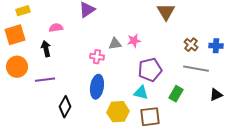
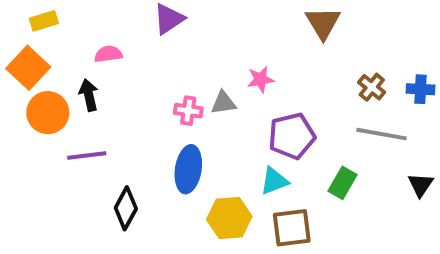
orange square: (15, 35) -> (28, 68), turned -30
gray triangle: (115, 44) -> (223, 103), moved
orange circle: (17, 67) -> (48, 113), moved
cyan triangle: (141, 93) -> (274, 181), turned -35
black triangle: (216, 95) -> (421, 185), turned -32

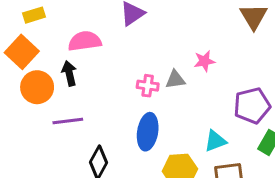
pink semicircle: (108, 54) -> (85, 41), size x1.5
purple pentagon: (292, 136) -> (252, 106), moved

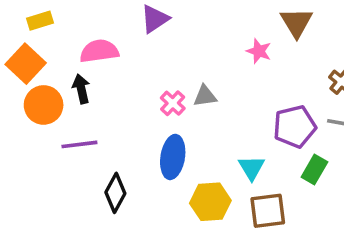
pink star: (204, 61) -> (259, 51), moved, turned 30
pink cross: (148, 86) -> (173, 103), turned 35
cyan triangle: (215, 141) -> (252, 168), turned -40

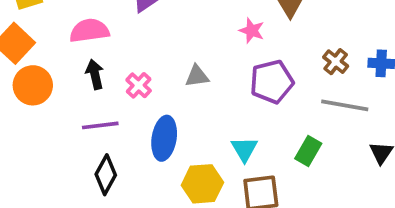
black arrow: (81, 89) -> (95, 74), moved
pink cross: (173, 103) -> (139, 85), moved
purple pentagon: (295, 126) -> (272, 82), moved
purple line: (79, 144) -> (100, 125), moved

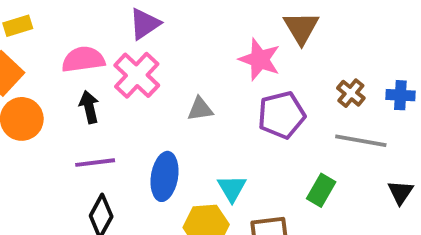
pink star: (252, 31) -> (260, 59), size x1.5
pink cross: (139, 85) -> (137, 75), moved, size x1.6
cyan triangle: (244, 149) -> (232, 188), moved

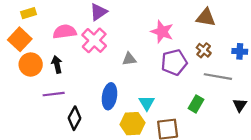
brown triangle: (301, 28) -> (206, 17), moved, turned -50
brown cross: (351, 93) -> (204, 50), moved
black arrow: (89, 107) -> (57, 65), moved
purple line: (95, 163) -> (54, 94), moved

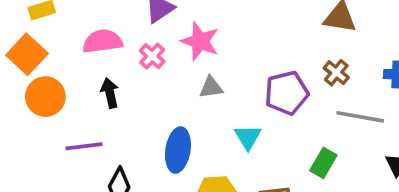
pink star: (162, 32) -> (200, 41), moved
pink cross: (94, 40) -> (152, 56), size x0.6
black arrow: (57, 65) -> (110, 93), moved
cyan triangle: (147, 103) -> (248, 137), moved

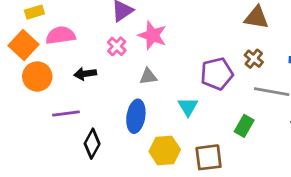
pink semicircle: (102, 41) -> (61, 35), moved
gray triangle: (211, 87) -> (148, 76), moved
black arrow: (110, 93) -> (85, 74), turned -85

